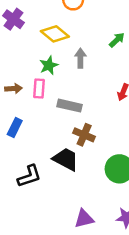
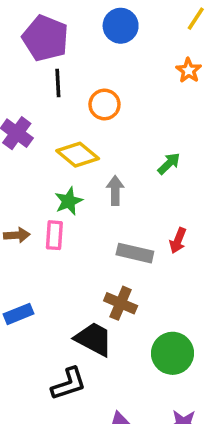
gray rectangle: (69, 106) -> (135, 253), moved
blue rectangle: (15, 127) -> (19, 314), moved, turned 42
black L-shape: (29, 176) -> (69, 384), moved

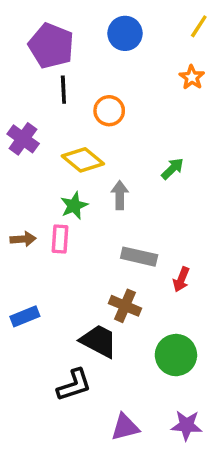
red arrow: (178, 241) -> (181, 279), moved

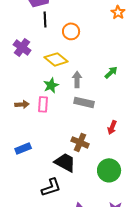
green arrow: (172, 169) -> (111, 72), moved
gray rectangle: (139, 257) -> (84, 102), moved

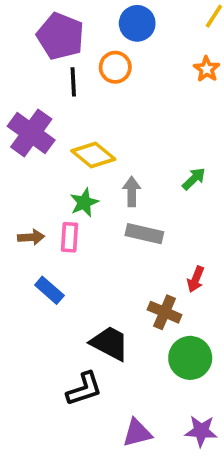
orange circle: (71, 31) -> (115, 67), moved
purple cross: (22, 47) -> (31, 133), size x1.4
brown cross: (80, 142) -> (165, 312), moved
blue rectangle: (23, 148) -> (49, 290), moved, turned 63

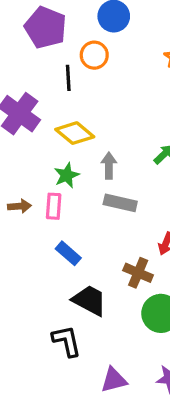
black line: (73, 82) -> (68, 78), moved
blue rectangle: (49, 290) -> (68, 253), moved
black L-shape: (84, 389) -> (67, 341), turned -84

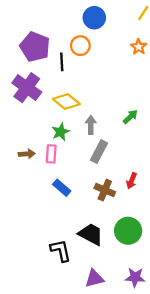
purple pentagon: (46, 28) -> (35, 47), moved
gray rectangle: (120, 203) -> (99, 152), turned -75
brown cross: (138, 273) -> (105, 190), moved
black trapezoid: (89, 300) -> (91, 234), moved

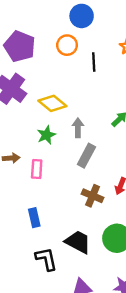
black line: (62, 62) -> (94, 62), moved
pink rectangle: (51, 154) -> (37, 169), moved
blue rectangle: (62, 188) -> (34, 218), moved, turned 36

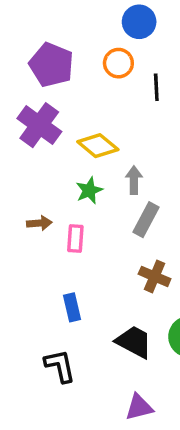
black L-shape: (46, 259) -> (60, 366), moved

